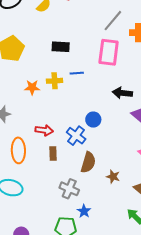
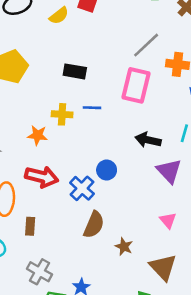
orange star: (32, 87) -> (38, 135), moved
red arrow: (44, 130) -> (42, 177), size x1.4
brown rectangle: (53, 153) -> (30, 226), moved
gray cross: (69, 189) -> (40, 272), moved

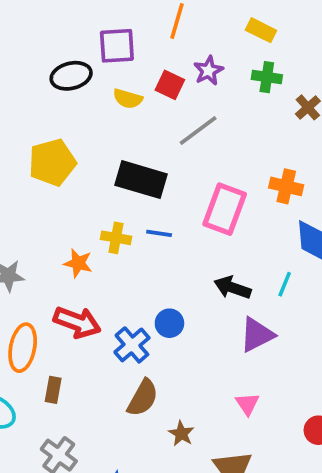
yellow semicircle: (59, 16) -> (128, 99), turned 48
gray line: (146, 45) -> (198, 130), moved
black rectangle: (75, 71) -> (141, 180), size x1.5
purple triangle: (169, 171) -> (257, 335), turned 40

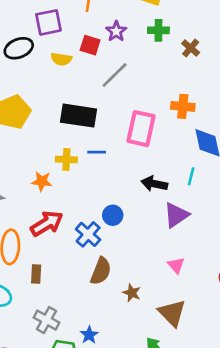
red arrow: (77, 322) -> (47, 223), turned -44

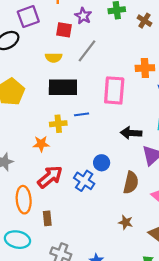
yellow semicircle: (61, 59) -> (54, 58), moved
brown semicircle: (101, 271) -> (131, 183), moved

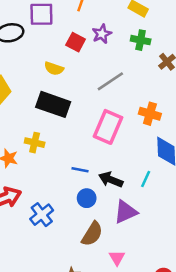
gray line: (87, 51) -> (110, 81), moved
blue line: (82, 114) -> (80, 170), moved
blue circle: (102, 163) -> (87, 198), moved

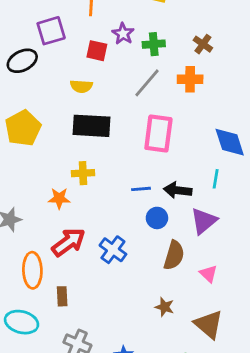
green cross: (141, 40) -> (154, 44), moved
orange cross: (150, 114) -> (190, 79), moved

